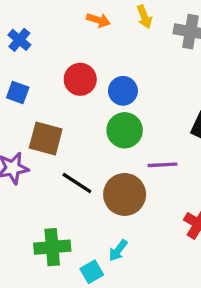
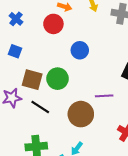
red circle: (80, 79) -> (53, 24), moved
green circle: (125, 130) -> (57, 79), moved
black line: (77, 183) -> (40, 107), moved

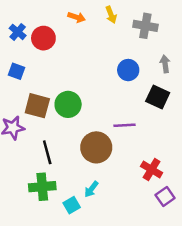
red circle: (53, 24) -> (43, 38), moved
blue circle: (80, 50) -> (128, 70), moved
black line: (40, 107) -> (47, 152), moved, turned 42

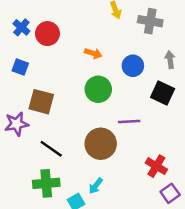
orange arrow: (77, 17) -> (93, 53), moved
green circle: (68, 104) -> (98, 89), moved
black line: (47, 152) -> (51, 149), turned -40

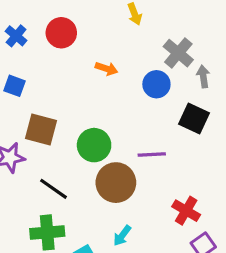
gray cross: (150, 21) -> (178, 53), moved, turned 30
red circle: (47, 34) -> (61, 33), moved
green circle: (98, 89) -> (94, 145), moved
cyan arrow: (96, 186) -> (122, 236), moved

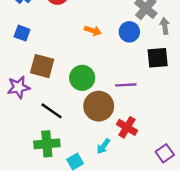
orange arrow: (107, 69) -> (93, 31), moved
black square: (194, 119) -> (158, 58), turned -30
red cross: (186, 211) -> (127, 127), moved

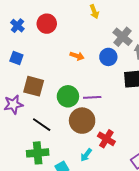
purple line: (126, 85) -> (92, 97), moved

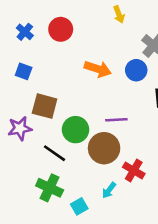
orange arrow: (77, 56) -> (98, 69), size x1.5
green circle: (68, 96) -> (76, 130), moved
green cross: (38, 153) -> (50, 188), turned 30

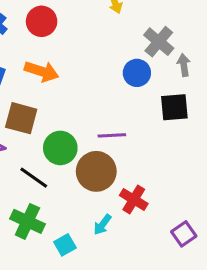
orange arrow: (98, 69) -> (42, 71), moved

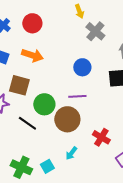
gray cross: (159, 42) -> (95, 31), moved
blue circle: (137, 73) -> (82, 67), moved
red cross: (134, 200) -> (101, 137), moved
green cross: (27, 221) -> (21, 167), moved

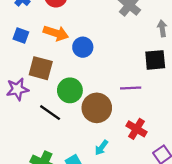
blue circle: (82, 67) -> (83, 47), moved
purple line: (77, 96) -> (131, 88), moved

